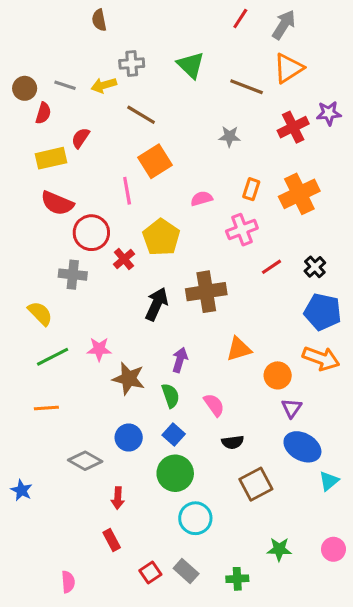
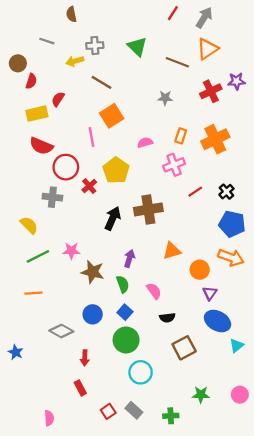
gray line: (65, 85) -> (47, 41), moved

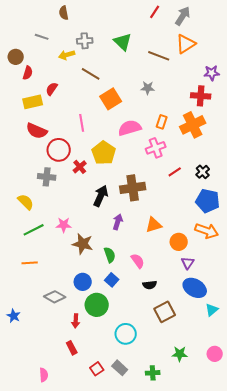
red cross: (211, 91) -> (201, 96), moved, turned 30
orange square: (112, 116) -> (111, 99), moved
pink semicircle: (145, 143) -> (130, 128), size x1.6
purple arrow: (129, 259) -> (118, 222), moved
green circle: (126, 340) -> (97, 305), moved

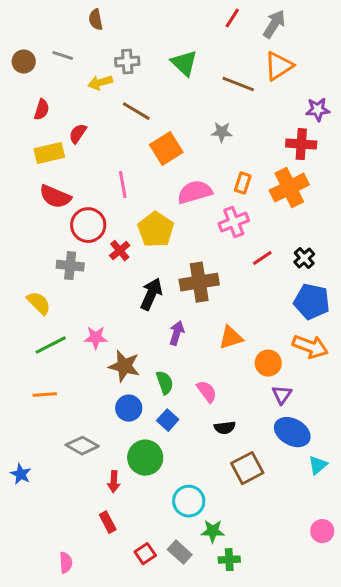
brown circle: (16, 57) -> (24, 62), moved
blue circle: (83, 282) -> (129, 408), moved
green star: (180, 354) -> (213, 531), moved

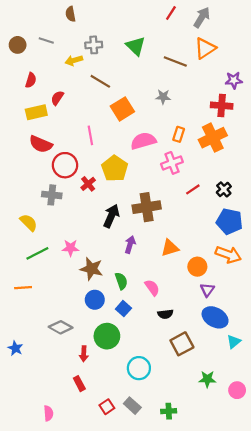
orange line: (45, 395) -> (23, 288), moved
green star: (213, 531) -> (207, 379), moved

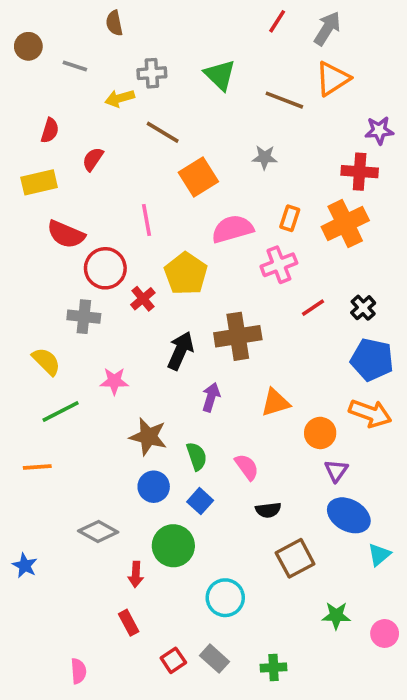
brown circle: (18, 45) -> (28, 46), moved
yellow rectangle: (36, 112) -> (39, 182), moved
pink star: (71, 248) -> (114, 381), moved

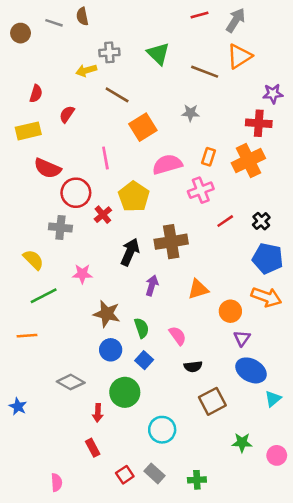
red line: (277, 21) -> (199, 15), turned 42
gray line: (75, 66) -> (54, 23), moved

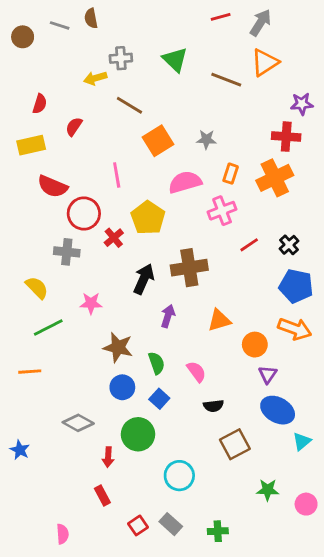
gray star: (190, 113) -> (206, 139), moved

